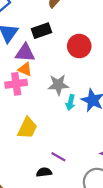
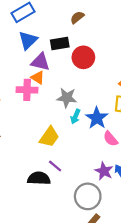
red circle: (79, 46) -> (83, 57), moved
yellow trapezoid: (27, 128) -> (49, 137), moved
black semicircle: (44, 172) -> (39, 178), size x1.5

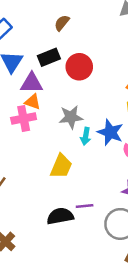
purple line: (55, 166) -> (85, 206), moved, turned -32

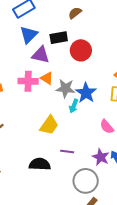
orange triangle: (33, 102) -> (47, 78), moved
blue star: (110, 132) -> (86, 93), moved
purple line: (85, 206) -> (67, 152), moved

